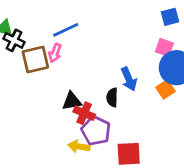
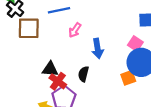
pink arrow: (55, 53) -> (75, 30), moved
blue arrow: (129, 79) -> (98, 48), moved

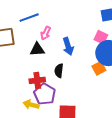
black triangle: (50, 69) -> (37, 49), moved
red cross: (58, 81) -> (37, 80), turned -35

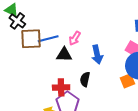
blue line: (29, 18) -> (48, 39), moved

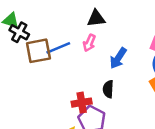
black triangle: (64, 55) -> (96, 18), moved
blue arrow: (97, 55) -> (118, 58), turned 54

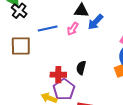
brown square: (38, 51) -> (21, 46), moved
blue arrow: (118, 58) -> (95, 22), moved

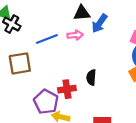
pink arrow: (73, 29) -> (75, 35), turned -120
purple pentagon: (64, 89) -> (46, 102), moved

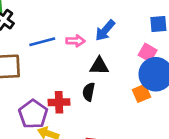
black triangle: (82, 13) -> (99, 66), moved

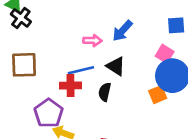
blue line: (42, 42) -> (81, 70), moved
black triangle: (99, 66) -> (116, 66), turned 30
red cross: (59, 102) -> (71, 85), moved

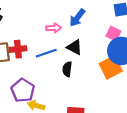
red cross: (71, 85) -> (18, 49), moved
orange square: (158, 95) -> (111, 67), size x1.5

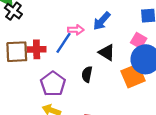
black triangle: (74, 47) -> (107, 52), moved
blue line: (46, 53) -> (63, 43), moved, turned -42
purple pentagon: (23, 90) -> (53, 84), moved

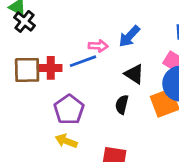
blue line: (63, 43) -> (83, 61), turned 35
black semicircle: (87, 74) -> (122, 105), moved

